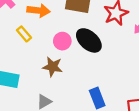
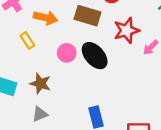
brown star: (53, 67) -> (40, 83), moved

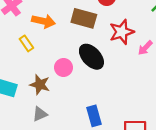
pink circle: (67, 53) -> (63, 67), moved

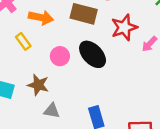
pink circle: (63, 67) -> (60, 56), moved
gray triangle: (40, 114) -> (52, 111), moved, turned 35

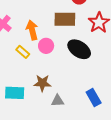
orange arrow: (41, 18) -> (32, 30), turned -102
pink circle: (60, 56) -> (46, 46), moved

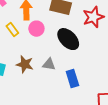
blue rectangle: (94, 98) -> (72, 79), moved
gray triangle: (58, 101) -> (49, 64), moved

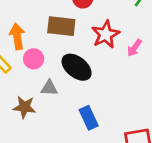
gray triangle: (49, 64) -> (49, 88), moved

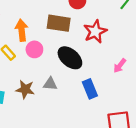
pink arrow: (134, 48) -> (120, 66), moved
gray triangle: (49, 88) -> (50, 84), moved
blue rectangle: (89, 118) -> (90, 89), moved

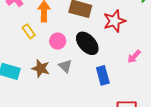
pink circle: (34, 49) -> (58, 41), moved
gray triangle: (50, 84) -> (65, 66), turned 32

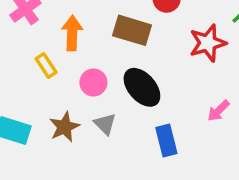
red star: (114, 21) -> (208, 43), moved
brown star: (41, 68) -> (64, 127), turned 30

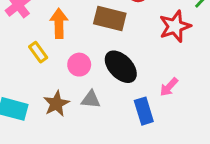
pink arrow: (218, 111) -> (169, 87), moved
gray triangle: (105, 124) -> (91, 99), turned -36

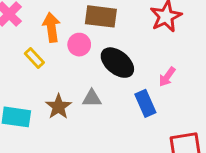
pink circle: (79, 65) -> (79, 45), moved

